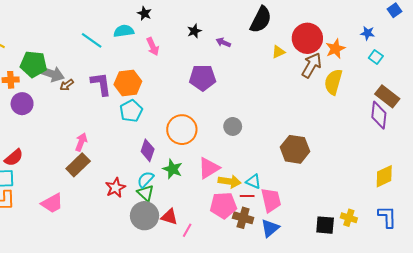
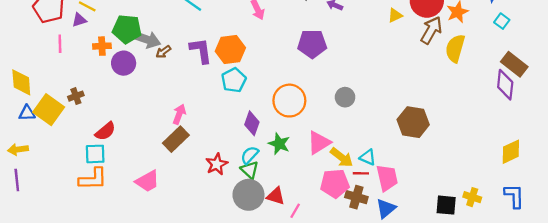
purple circle: (22, 104) -> (124, 63), moved
yellow arrow: (230, 181) -> (342, 157), turned 30

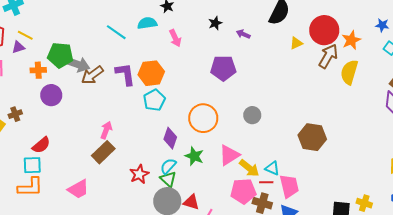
brown arrow: (163, 52) -> (92, 75), size x1.6
purple circle: (124, 63) -> (51, 95), moved

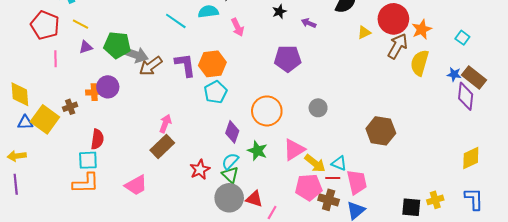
blue star: (382, 25) -> (454, 74), moved
purple triangle: (18, 47) -> (86, 47), moved
orange cross: (38, 70) -> (94, 92), moved
red semicircle: (41, 145) -> (97, 139), turned -42
yellow cross: (364, 203) -> (435, 200), turned -35

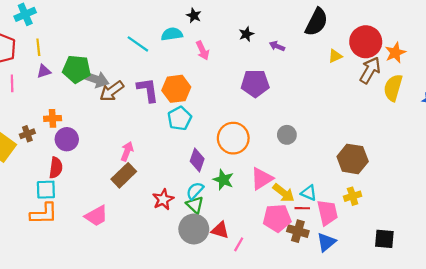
yellow line: (81, 24) -> (38, 47), turned 56
purple circle: (108, 87) -> (67, 139), moved
yellow cross: (435, 200) -> (353, 196), moved

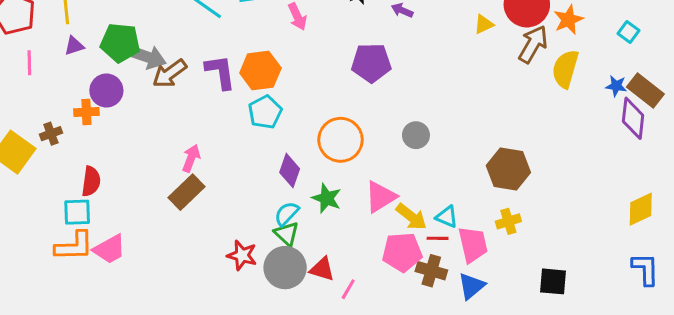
purple circle: (67, 139) -> (106, 90), moved
red star: (163, 199) -> (242, 255), moved, turned -30
pink trapezoid: (96, 216) -> (109, 249), moved

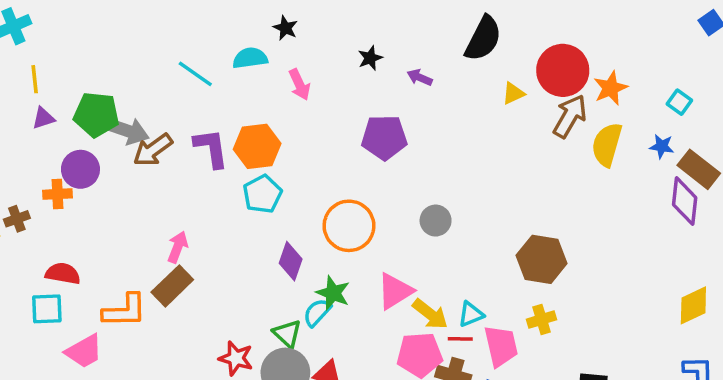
blue star: (616, 86) -> (662, 146), moved
red semicircle: (91, 181) -> (63, 274), turned -88
cyan semicircle: (287, 214) -> (317, 312), moved
cyan triangle: (447, 217) -> (471, 314), turned -45
orange L-shape: (74, 246) -> (125, 311), moved

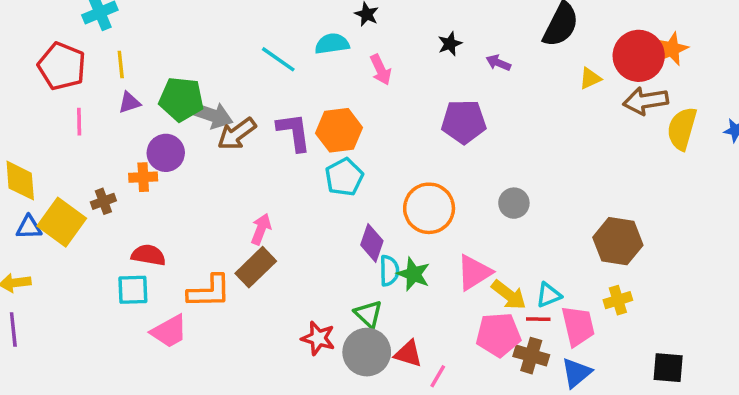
orange star: (610, 88) -> (672, 49), moved
brown arrow: (570, 116) -> (646, 101), turned -129
cyan semicircle: (317, 312) -> (389, 271), moved, turned 136

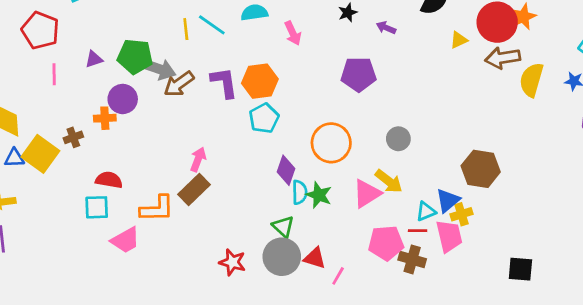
yellow line: (121, 64) -> (186, 29), moved
yellow arrow: (509, 295) -> (389, 181), moved
yellow cross: (618, 300) -> (461, 214), moved
red star: (318, 338) -> (232, 262), moved
blue triangle: (576, 373) -> (448, 200), moved

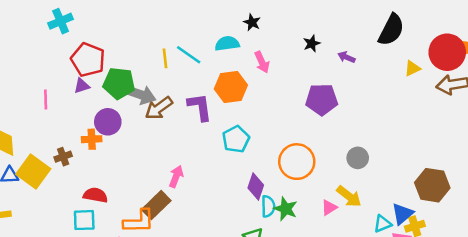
red pentagon: (40, 30) -> (88, 60), moved
orange hexagon: (260, 81) -> (231, 87), moved
brown rectangle: (194, 190) -> (156, 205), moved
pink triangle: (367, 194) -> (329, 208), size x0.6

